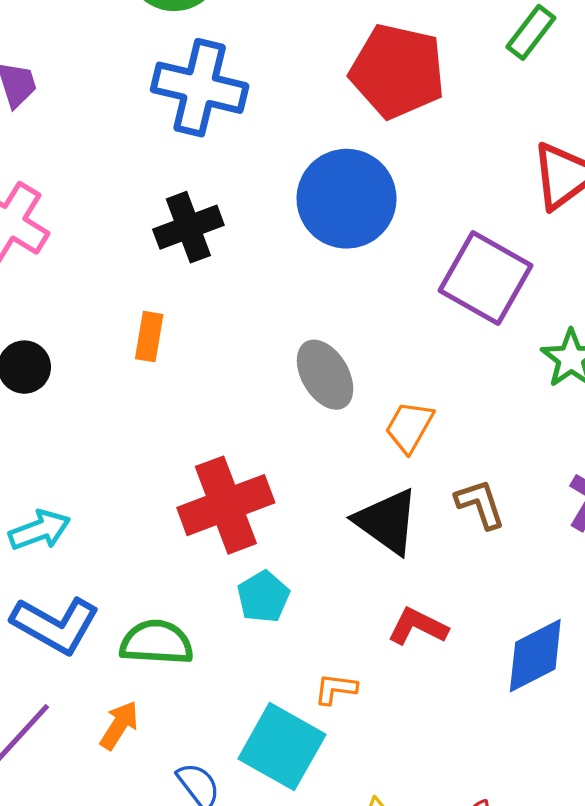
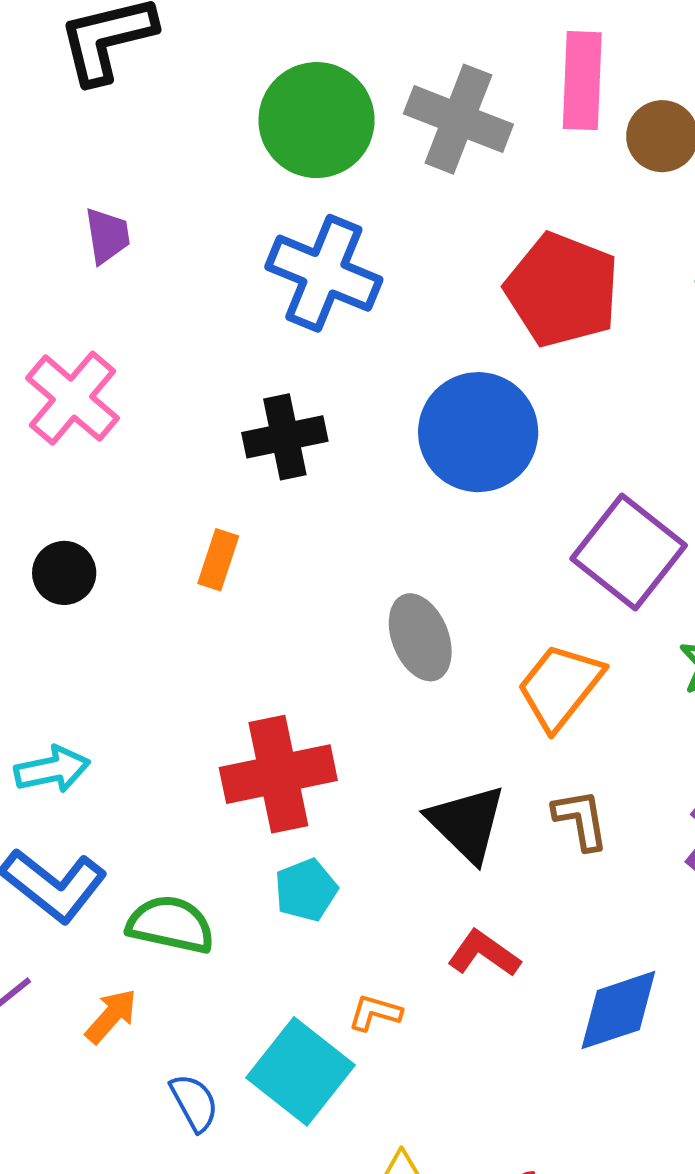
orange trapezoid: (409, 427) -> (560, 687), moved, size x1.4

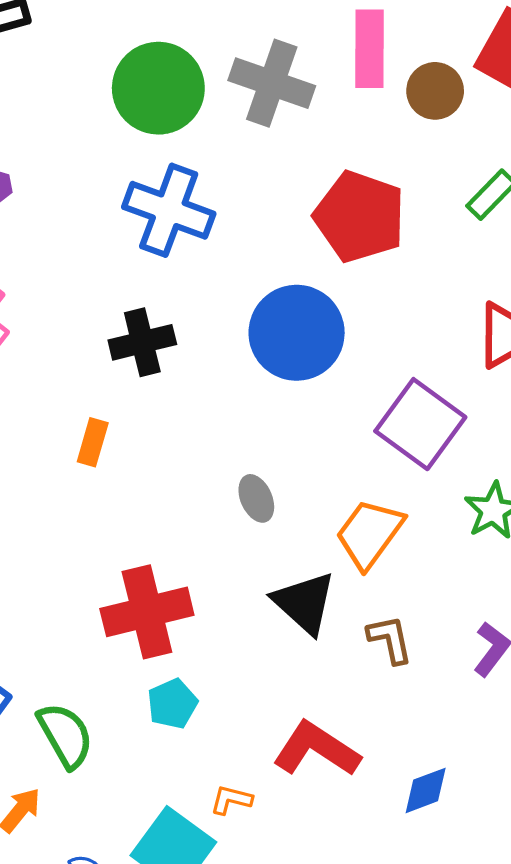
gray ellipse: (420, 637) -> (256, 498), size x0.7
black triangle: (467, 823) -> (304, 603), moved
green semicircle: (171, 925) -> (65, 735), turned 50
red L-shape: (484, 954) -> (316, 749), size x1.5
blue diamond: (618, 1010) -> (426, 790), size x0.7

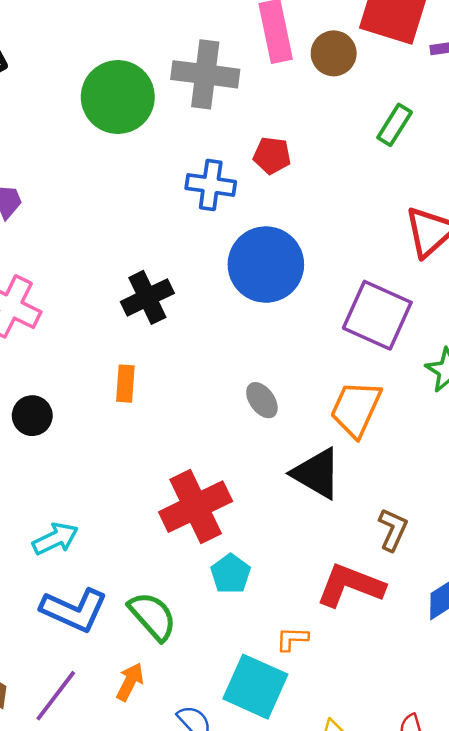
blue cross: (169, 210) -> (211, 185), moved, size x0.7
red pentagon: (360, 217) -> (272, 156), moved, size x0.5
brown L-shape: (390, 639) -> (393, 530), moved, turned 48

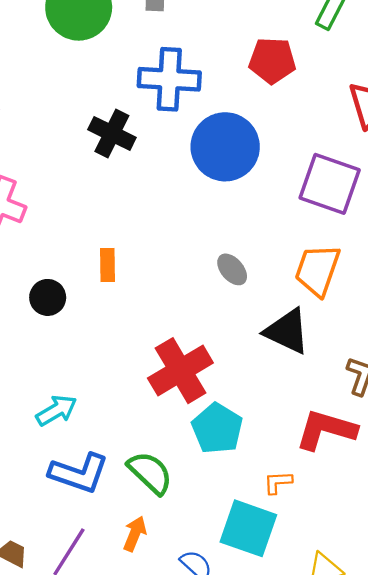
red pentagon: (272, 156) -> (272, 60), moved, size x1.4
blue cross: (211, 185) -> (169, 79), size x1.4
black cross: (147, 297) -> (112, 133), moved, turned -33
black circle: (32, 416) -> (48, 297), moved
cyan pentagon: (231, 574) -> (217, 428), size x1.4

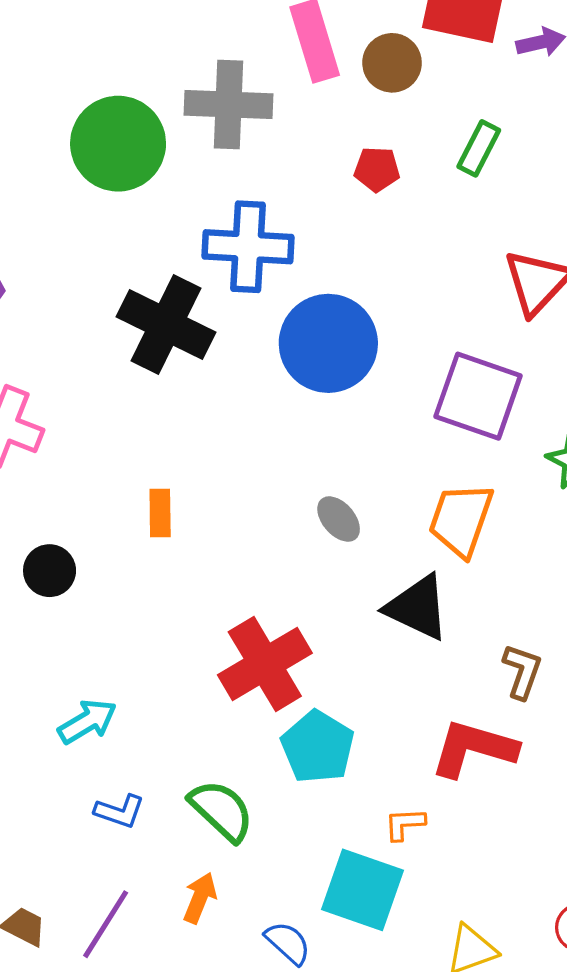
red pentagon: (272, 60) -> (377, 169), moved, size x0.7
black cross: (112, 133) -> (166, 325), size x1.4
black circle: (48, 297) -> (50, 571), moved
blue L-shape: (79, 473) -> (120, 811), size x0.6

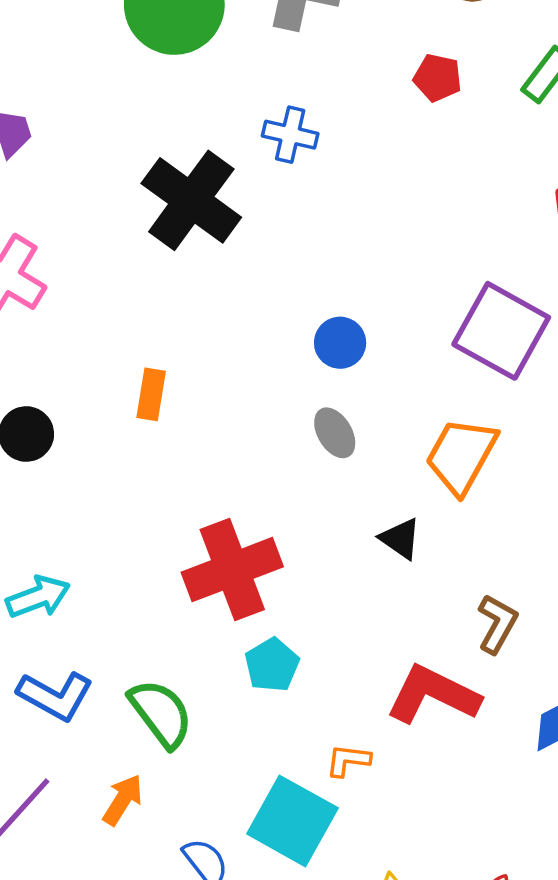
blue cross: (248, 247) -> (290, 135), size x0.6
blue circle: (328, 343) -> (340, 343), moved, size x0.5
black triangle: (417, 608) -> (400, 539), size x0.6
cyan pentagon: (318, 747) -> (272, 665), size x0.7
blue L-shape: (120, 811) -> (55, 696), size x1.4

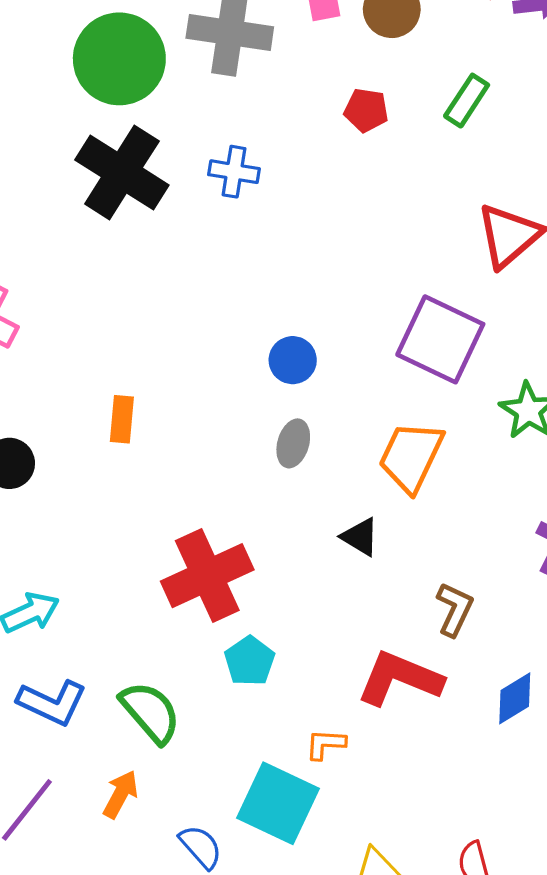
black cross: (191, 200) -> (122, 172), moved
gray ellipse: (335, 433) -> (293, 443), turned 51

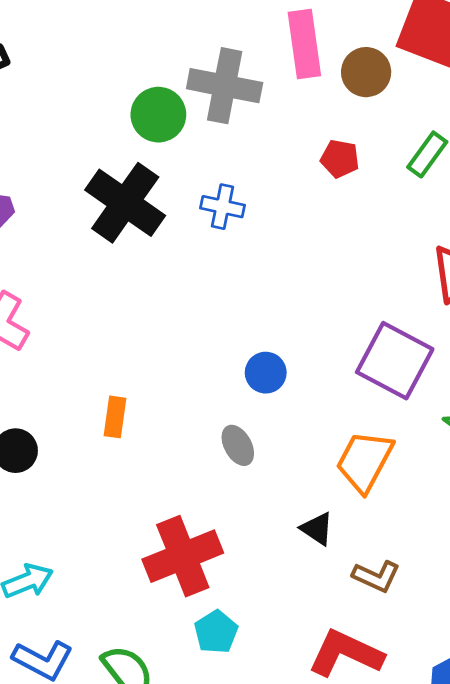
green circle: (119, 59) -> (158, 115), moved, size x0.7
gray ellipse: (293, 443) -> (238, 445), moved, turned -48
brown L-shape: (455, 609) -> (376, 576), moved, turned 87

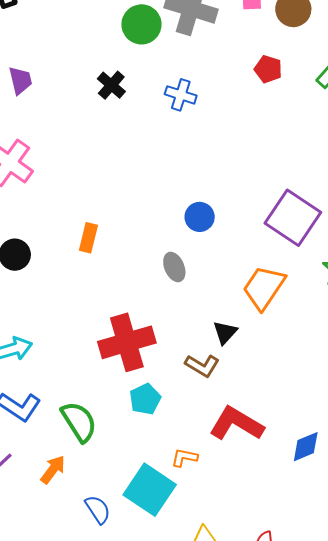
black cross: (125, 203) -> (111, 85), size x0.5
black triangle: (317, 529) -> (225, 332), turned 32
brown L-shape: (376, 576) -> (202, 366), moved

